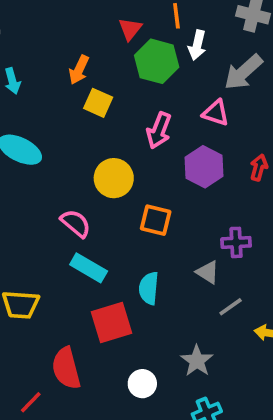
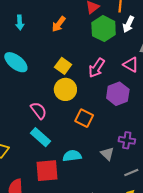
yellow square: (98, 103) -> (63, 66), moved
cyan semicircle: (149, 288) -> (72, 156), turned 66
gray line: (231, 307) -> (131, 173), moved

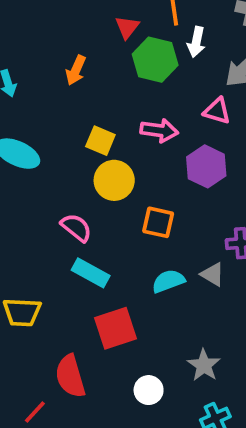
pink arrow: (97, 68) -> (159, 130), turned -102
cyan semicircle: (72, 156) -> (168, 281), moved

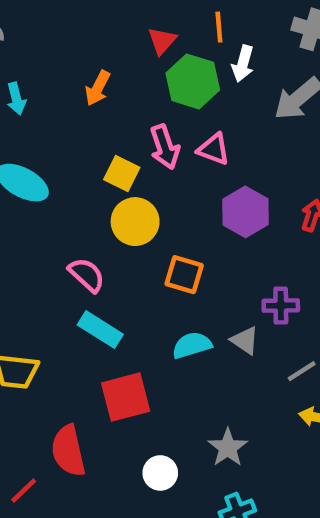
pink triangle: (217, 111) -> (214, 149), moved
pink arrow: (159, 130) -> (165, 147), moved, turned 60

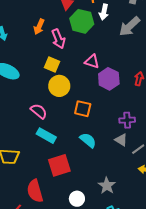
pink arrow: (165, 147) -> (58, 39), moved
pink triangle: (214, 149) -> (92, 61), moved
gray triangle: (245, 340) -> (121, 140), moved
cyan semicircle: (192, 345) -> (88, 140), turned 60

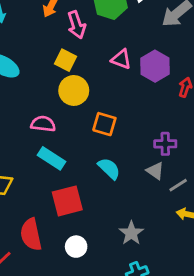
purple hexagon: (109, 79) -> (155, 66), moved
pink semicircle: (39, 111) -> (43, 124), turned -36
white circle: (77, 199) -> (76, 247), moved

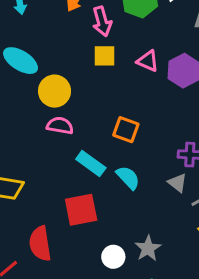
yellow square: (66, 60) -> (104, 56), moved, turned -30
yellow circle: (74, 90) -> (55, 91), moved
cyan rectangle: (51, 158) -> (91, 164), moved
white circle: (76, 247) -> (113, 257), moved

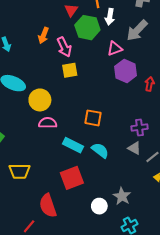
pink triangle: (148, 61) -> (115, 49), moved, turned -35

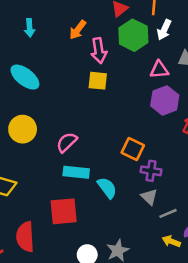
yellow circle: (40, 100) -> (23, 129), moved
orange square: (93, 118) -> (133, 149), moved
pink semicircle: (48, 123) -> (67, 142), moved, turned -60
purple cross: (140, 127) -> (151, 171), moved
cyan rectangle: (73, 145) -> (76, 172), turned -36

